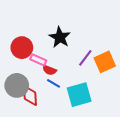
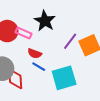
pink rectangle: (38, 60) -> (23, 33), moved

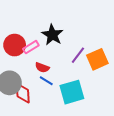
pink rectangle: (23, 33) -> (31, 47), turned -56

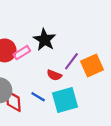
red semicircle: (42, 67) -> (54, 75), moved
blue line: (46, 81) -> (38, 97), moved

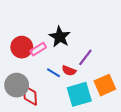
orange square: (92, 66) -> (105, 85), moved
blue line: (38, 97) -> (54, 73), moved

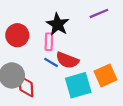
pink rectangle: (38, 49) -> (49, 42), moved, turned -56
purple line: (85, 57) -> (99, 13), moved, turned 30
red semicircle: (69, 71) -> (67, 60), size x1.5

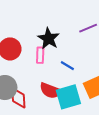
red semicircle: (67, 60) -> (51, 91), moved
blue line: (51, 62) -> (67, 66), moved

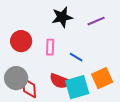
black star: (49, 39) -> (62, 17), moved, turned 30

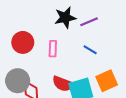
purple line: (96, 21) -> (89, 22), moved
blue line: (76, 57) -> (90, 50), moved

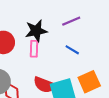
black star: (65, 18) -> (36, 31), moved

